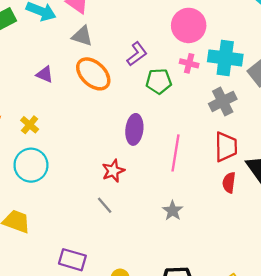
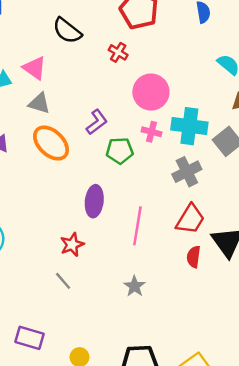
red trapezoid: (226, 147) -> (190, 219), turned 32

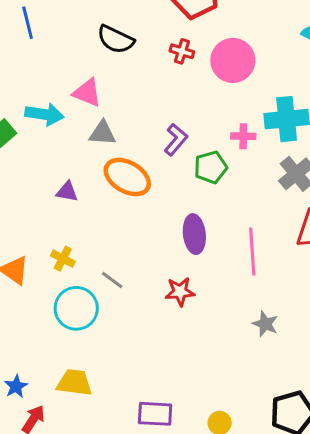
pink circle: (151, 92) -> (233, 60), moved
red star: (72, 245) -> (180, 292), turned 30
gray line: (63, 281) -> (112, 280), moved

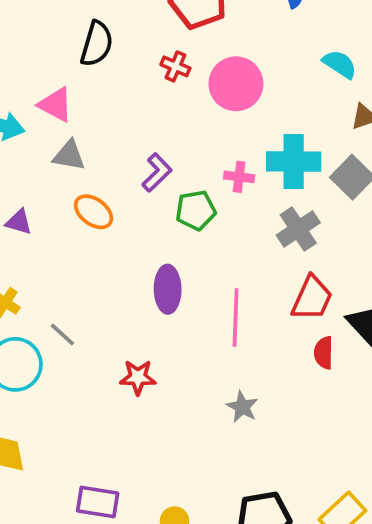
black semicircle: (116, 39) -> (97, 44), turned -105
orange ellipse: (127, 177) -> (94, 212), size x0.7
red star: (180, 292) -> (138, 377), moved

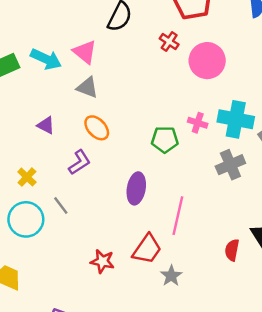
purple L-shape: (157, 173) -> (79, 162), moved
red trapezoid: (312, 298) -> (147, 249), moved
red star: (138, 377) -> (102, 261), moved

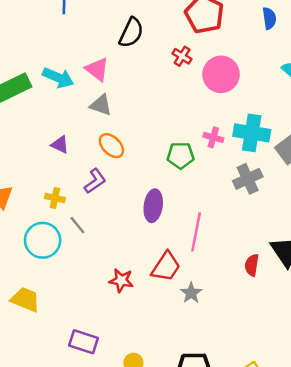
yellow cross: (27, 177) -> (55, 198), moved, turned -30

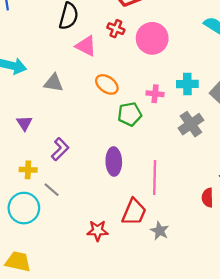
pink triangle: (97, 69) -> (86, 46), moved
cyan cross: (252, 133) -> (187, 84), size x0.7
purple triangle: (60, 145) -> (24, 123), turned 42
orange ellipse: (111, 146) -> (107, 84), moved

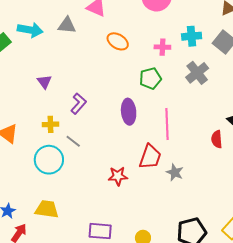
gray triangle: (53, 83) -> (67, 25), moved
green pentagon: (130, 114) -> (150, 78), moved

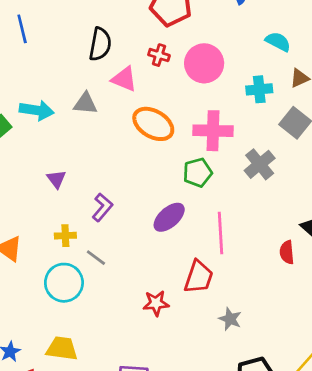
cyan cross: (192, 36) -> (259, 89), moved
orange ellipse: (118, 41) -> (153, 124), size x1.4
pink cross: (162, 47) -> (213, 131), size x1.8
purple ellipse: (129, 112) -> (169, 217), turned 55
gray star: (175, 172) -> (230, 319), moved

